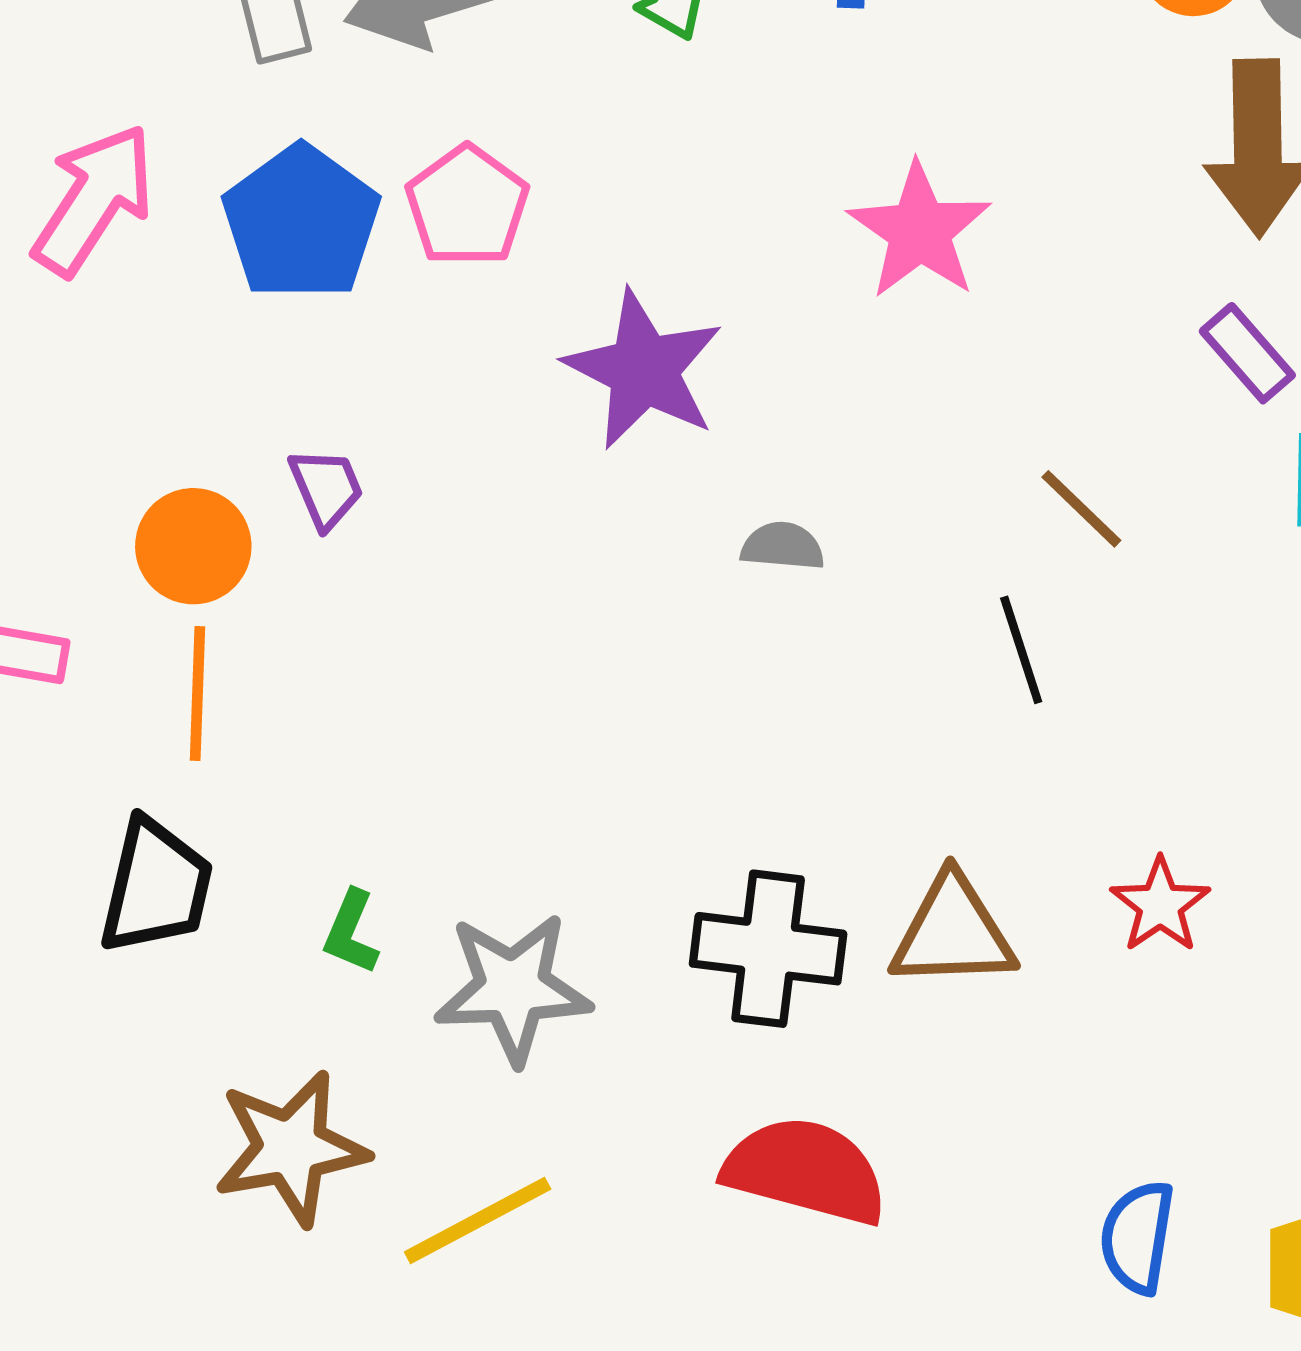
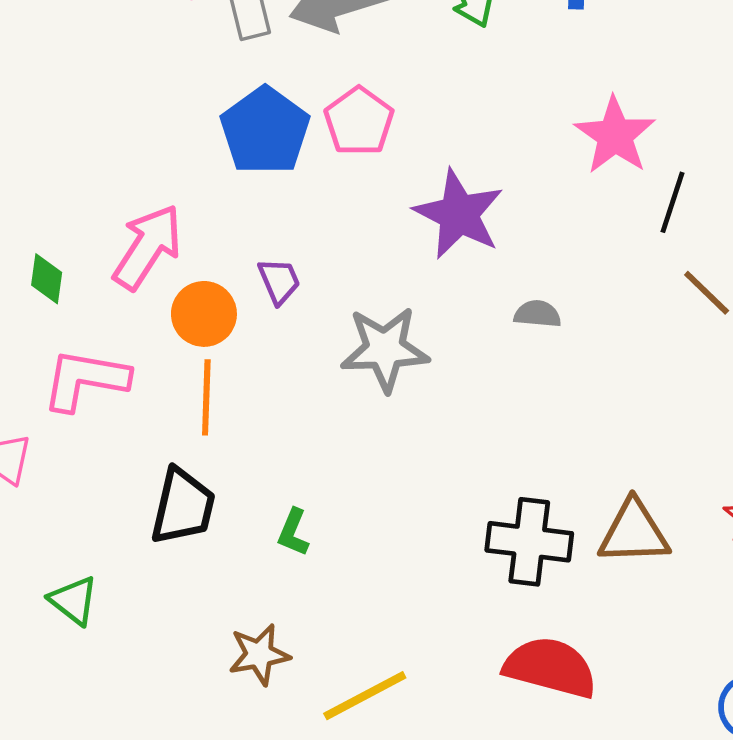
pink arrow: (94, 200) -> (148, 247), moved
black line: (1021, 650) -> (673, 202), moved, turned 36
gray star: (513, 988) -> (385, 349), moved
brown star: (291, 1148) -> (259, 655), size x0.7

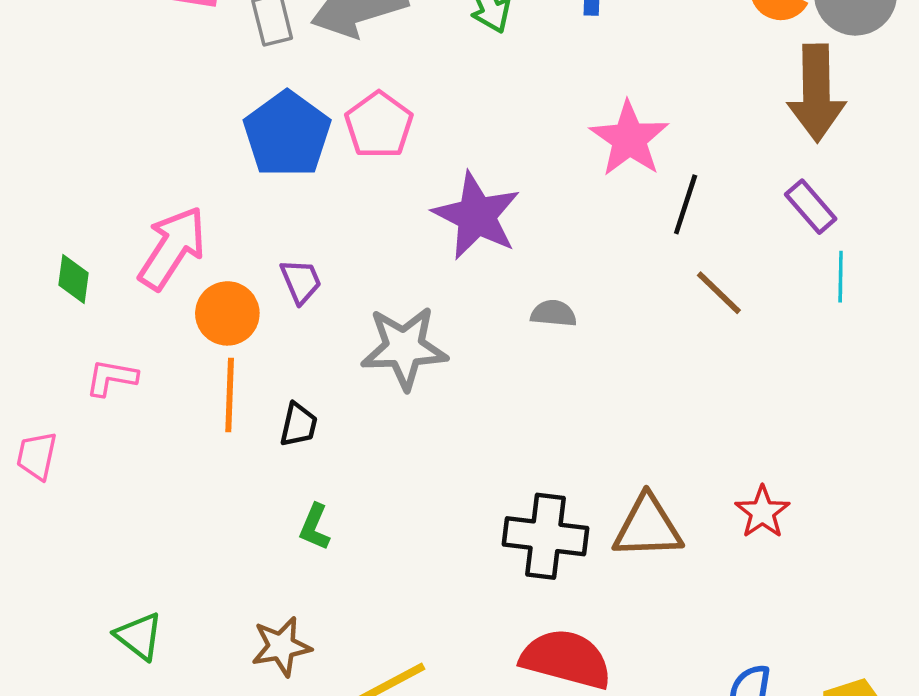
pink L-shape: (85, 380) -> (111, 378), size x0.6
black trapezoid: (183, 507) -> (299, 425), moved, size x0.6
green triangle: (74, 600) -> (139, 636), moved

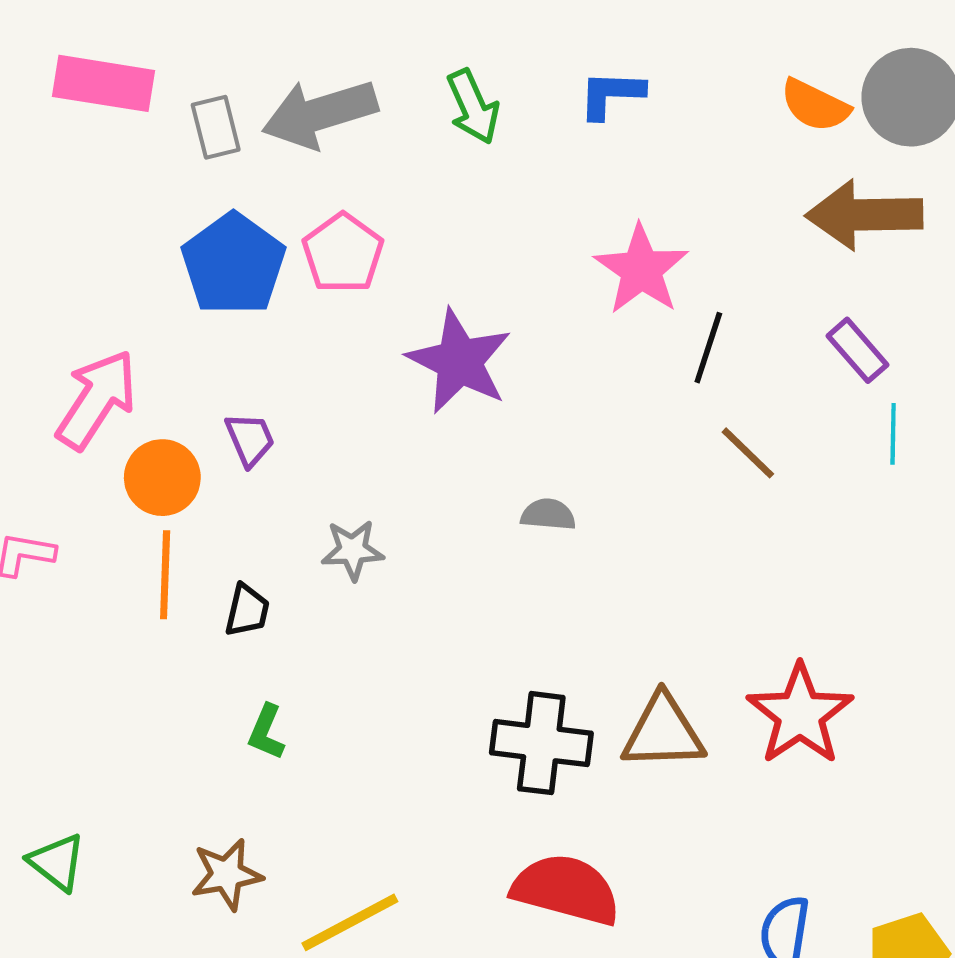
brown arrow: (816, 93) -> (864, 215), turned 90
gray semicircle: (553, 313) -> (548, 515), moved
gray star: (404, 348) -> (353, 550), moved, size x0.6
red star: (762, 512) -> (800, 714), size x1.6

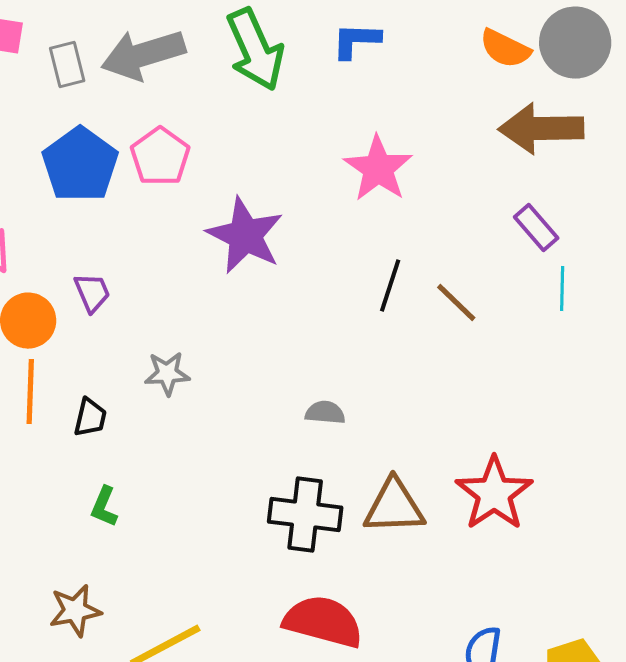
green arrow: (473, 107) -> (255, 50), size x1.5
black line: (708, 348) -> (390, 286), moved
gray semicircle: (548, 515) -> (325, 413), moved

